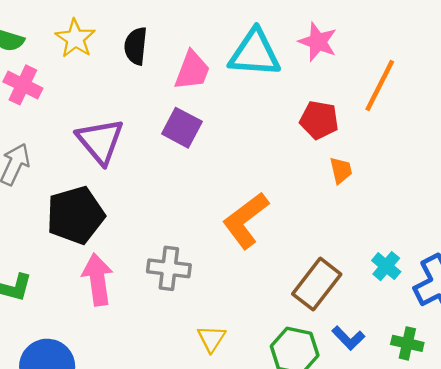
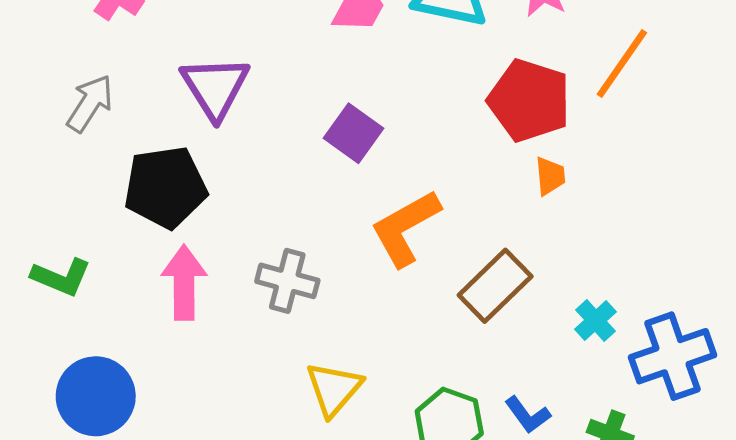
red pentagon: (319, 120) -> (529, 100), size x1.5
purple square: (182, 128) -> (353, 133), moved
brown rectangle: (317, 284) -> (495, 286), moved
yellow triangle: (211, 339) -> (334, 389), size x1.4

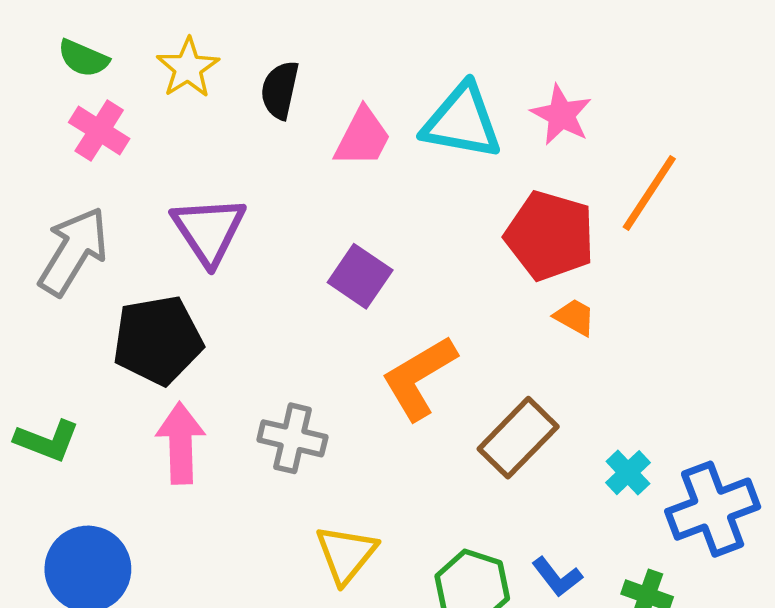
gray arrow: (90, 103) -> (73, 251), size x1.4
orange trapezoid: (550, 176) -> (575, 317), turned -54

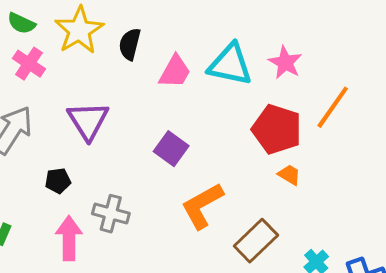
yellow star: (188, 68) -> (79, 30), size x1.4
black pentagon: (158, 340) -> (58, 181), size x0.5
gray cross: (292, 438) -> (111, 214), moved

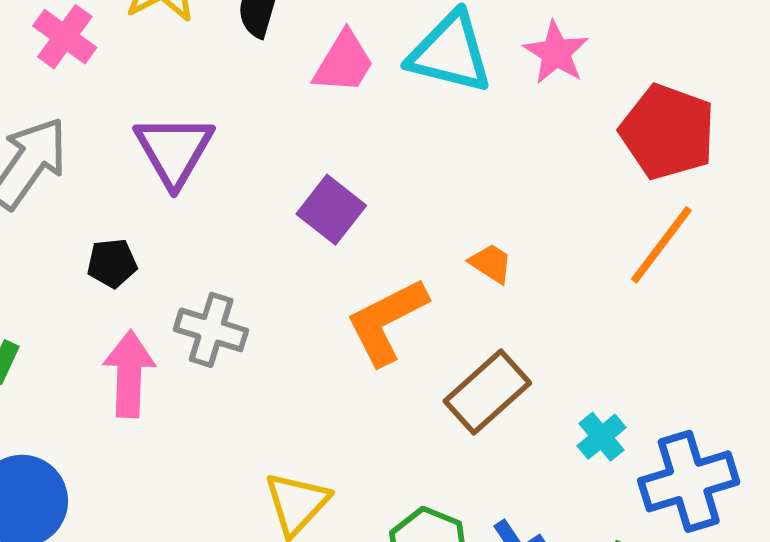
orange line: (333, 107) -> (661, 245), moved
red pentagon: (277, 129) -> (668, 132), moved
orange trapezoid: (289, 175) -> (491, 263), moved

